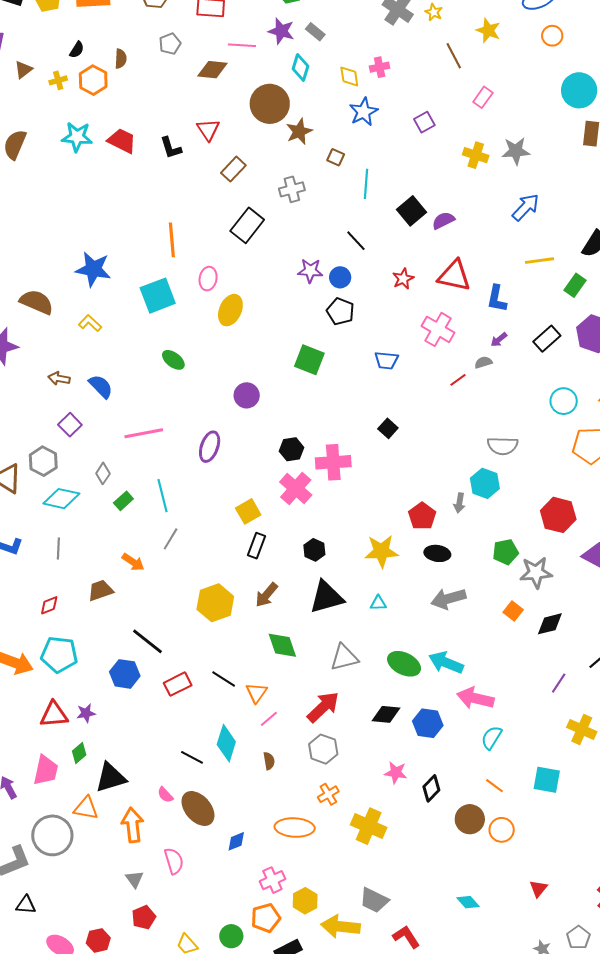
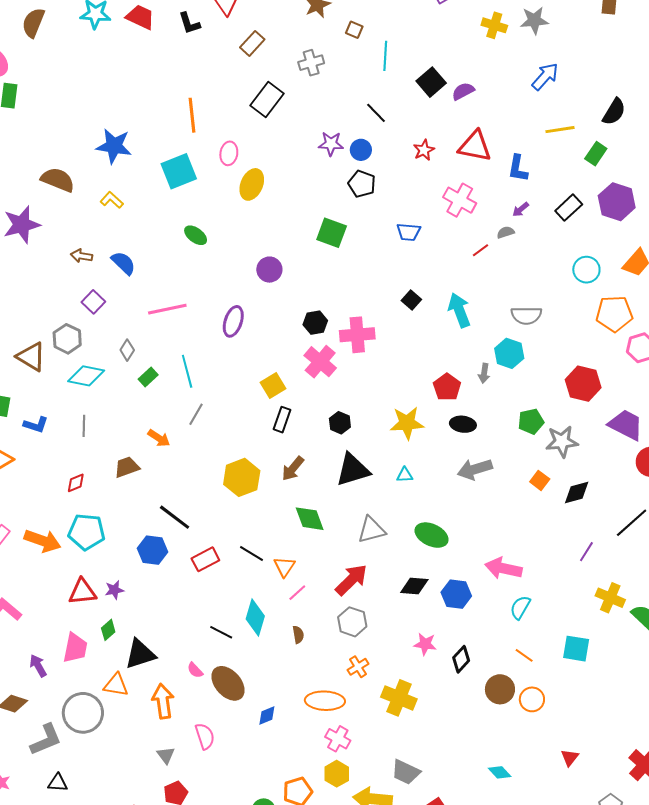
cyan arrow: (446, 663) -> (459, 310), moved, turned 48
pink cross: (272, 880) -> (338, 739), moved, turned -35

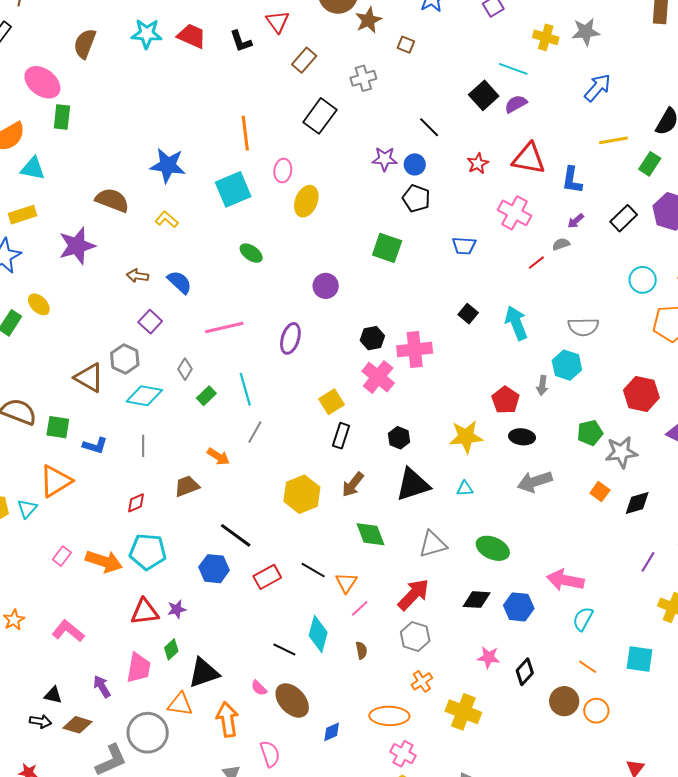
cyan line: (385, 56) -> (513, 69), moved, turned -72

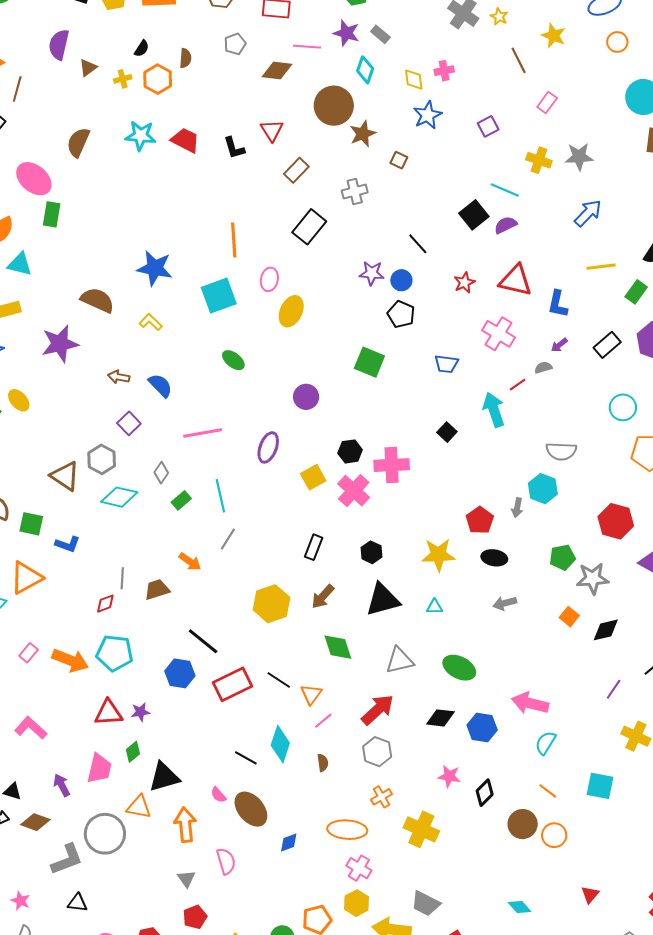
cyan arrow: (516, 323) -> (494, 410), moved
yellow square: (331, 402) -> (313, 477), moved
gray line: (143, 446) -> (122, 578), moved
gray arrow: (535, 482) -> (505, 603), size x0.7
red rectangle: (267, 577) -> (233, 684), size x1.4

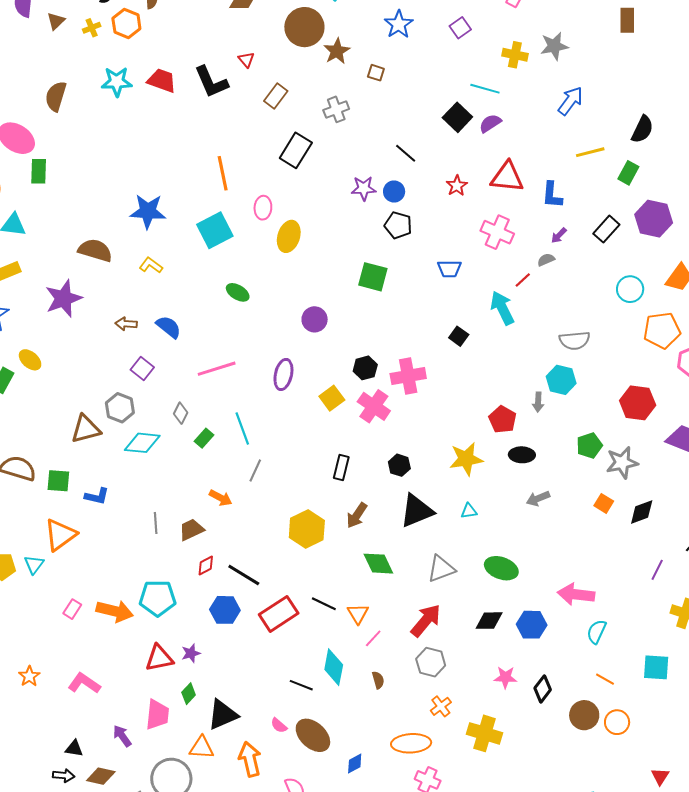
red triangle: (272, 130) -> (246, 60), size x0.7
black L-shape: (234, 148) -> (211, 82), size x1.5
brown triangle: (65, 476) -> (86, 429), turned -40
red diamond: (105, 604) -> (206, 565), moved

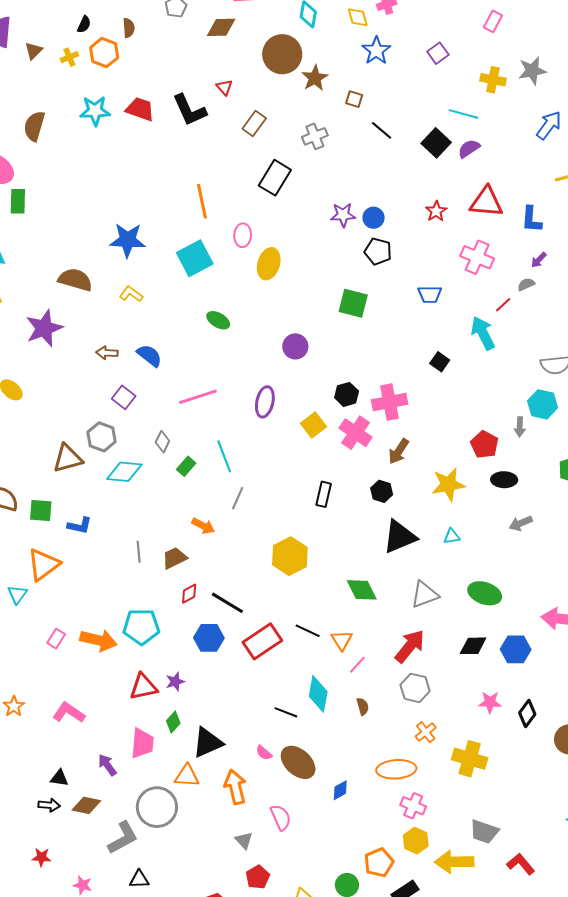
black line: (406, 153) -> (382, 130), moved
brown arrow: (357, 515) -> (399, 451), moved

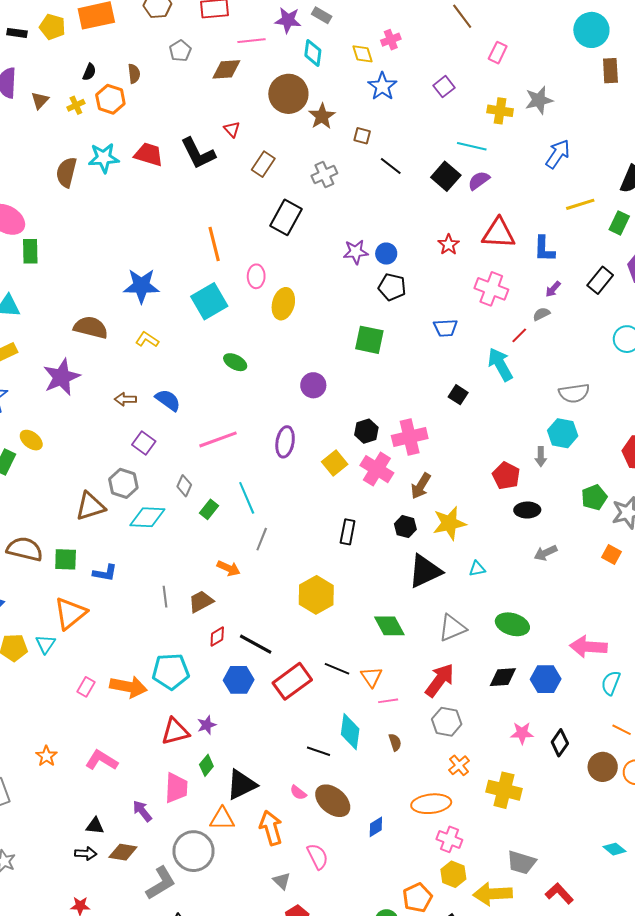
brown semicircle: (34, 126) -> (66, 172), moved
yellow star: (448, 484) -> (449, 523), moved
pink line: (357, 665) -> (388, 701), turned 42

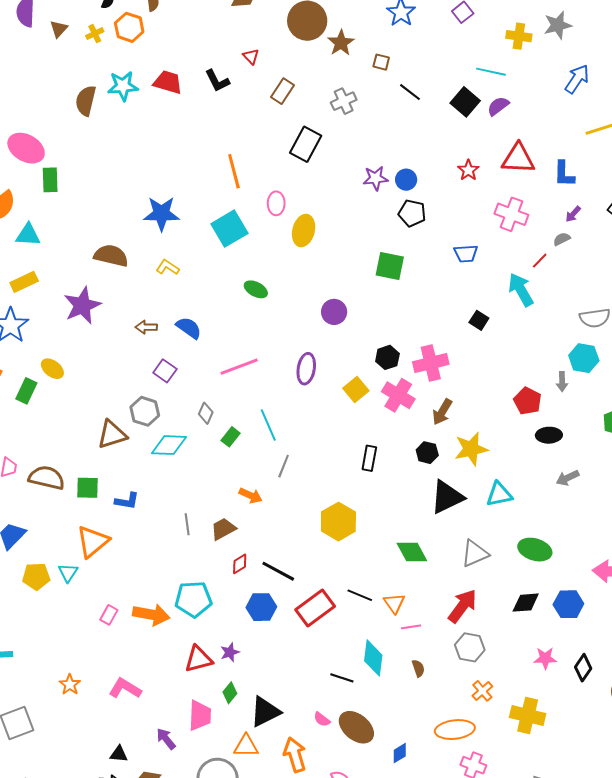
black L-shape: (198, 153) -> (217, 81), size x0.7
cyan triangle: (477, 569) -> (499, 494), size x1.6

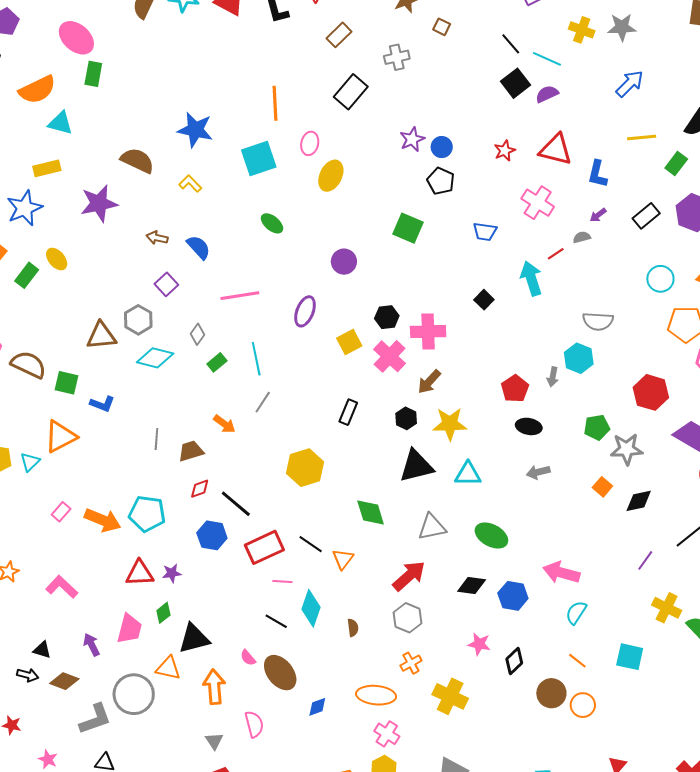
black line: (410, 92) -> (511, 44), moved
purple star: (376, 178) -> (412, 139), turned -30
pink line: (411, 627) -> (282, 582), moved

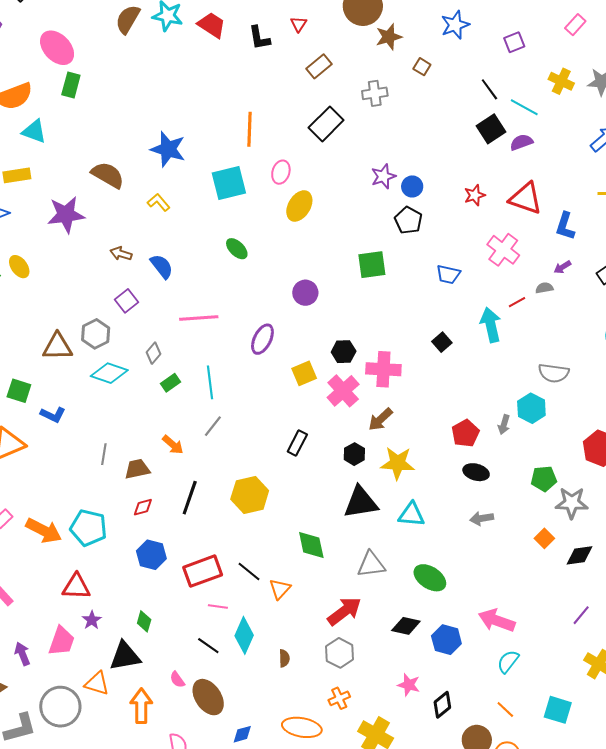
green square: (408, 228) -> (372, 265), turned -36
black line: (236, 504) -> (190, 498), moved, turned 64
purple star: (172, 573) -> (92, 620), moved, turned -30
green diamond: (163, 613) -> (144, 621), moved, turned -40

